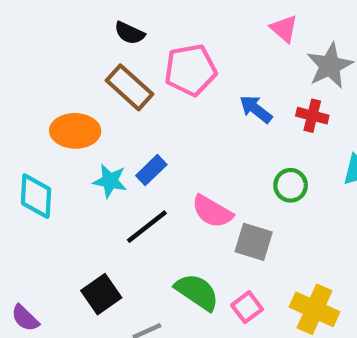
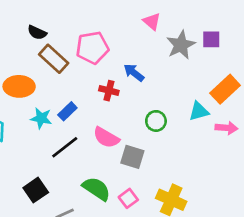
black semicircle: (130, 33) -> (37, 32), moved
red cross: (312, 116) -> (109, 91), moved

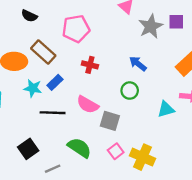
brown rectangle: (54, 59) -> (43, 52), moved
blue arrow: (134, 73) -> (138, 64), moved
cyan triangle: (199, 111) -> (166, 109), moved
black line: (65, 147) -> (53, 113), turned 40
pink square: (128, 198) -> (116, 151), moved

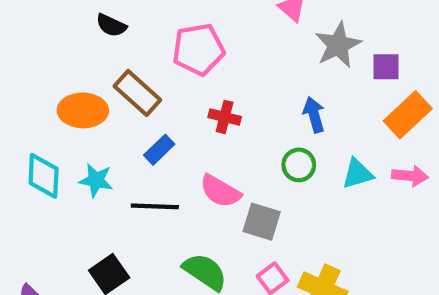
purple square: (176, 22) -> (386, 67), moved
blue arrow: (138, 64) -> (314, 115), turned 36
cyan star: (33, 88) -> (96, 180), moved
cyan triangle: (166, 109) -> (358, 174), moved

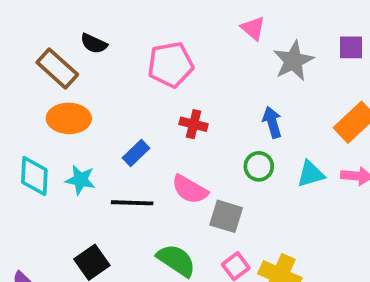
purple square: (386, 67) -> (351, 47), moved
brown rectangle: (137, 93) -> (57, 69), moved

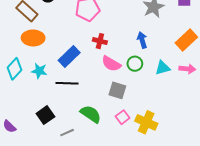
blue rectangle: (136, 153) -> (69, 56), size x1.5
cyan diamond: (34, 176) -> (15, 69), turned 40
pink semicircle: (190, 189) -> (111, 64), moved

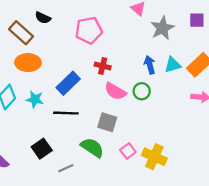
cyan triangle: (163, 68) -> (173, 65), moved
gray square: (117, 90) -> (107, 122), moved

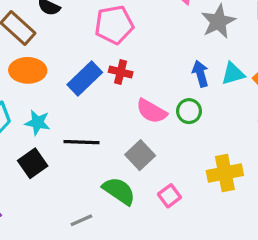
red cross: (103, 66) -> (121, 72), moved
blue rectangle: (68, 83) -> (85, 79), moved
gray square: (107, 122) -> (140, 155), turned 30
black square: (42, 149) -> (33, 163), moved
yellow cross: (154, 157) -> (225, 173), moved, turned -35

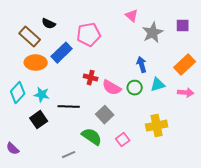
red cross: (121, 72) -> (91, 78), moved
cyan triangle: (233, 74) -> (158, 85), moved
blue rectangle: (85, 79) -> (62, 53), moved

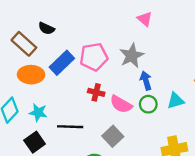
gray star: (153, 33) -> (132, 56), moved
pink pentagon: (89, 35) -> (94, 57), moved
blue arrow: (142, 65) -> (146, 81), moved

